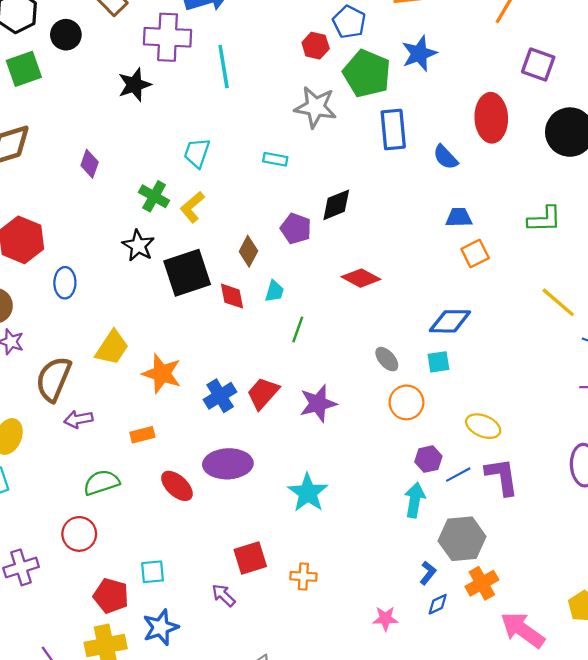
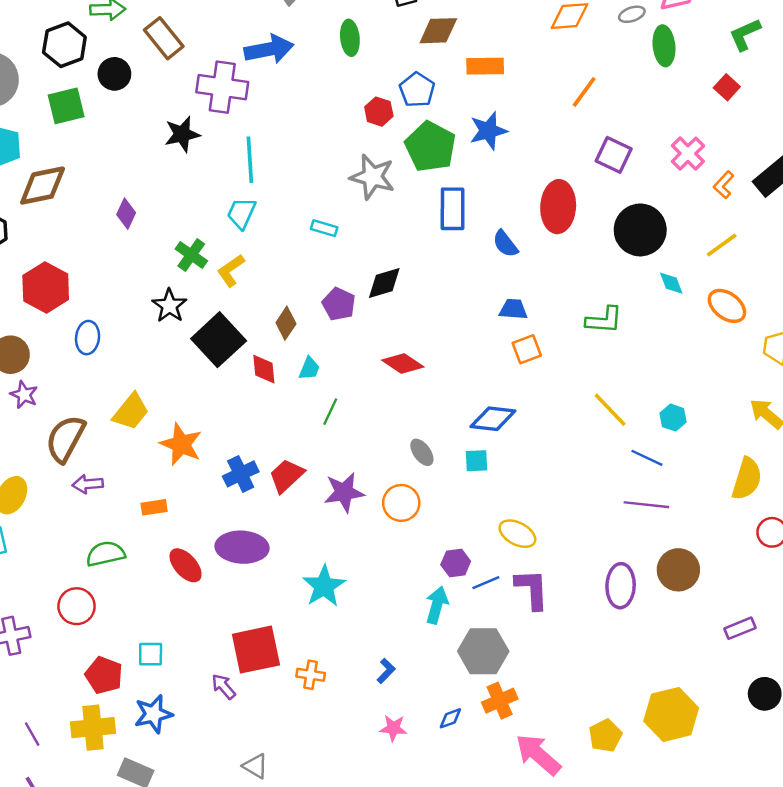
cyan line: (224, 67) -> (250, 160), moved
black square: (187, 273) -> (219, 340), turned -30
orange circle: (406, 402) -> (401, 503), moved
red square: (250, 558) -> (256, 650), size x1.4
blue L-shape: (428, 573) -> (386, 671), moved

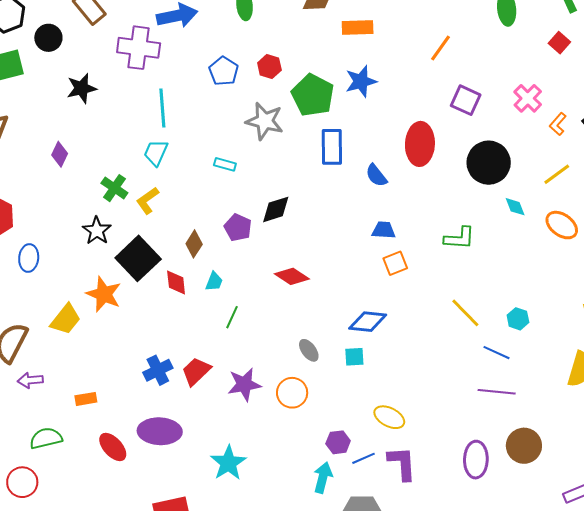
blue pentagon: (417, 90) -> (224, 71), moved
black star: (182, 134) -> (82, 88), moved
orange star: (181, 444) -> (104, 294), moved

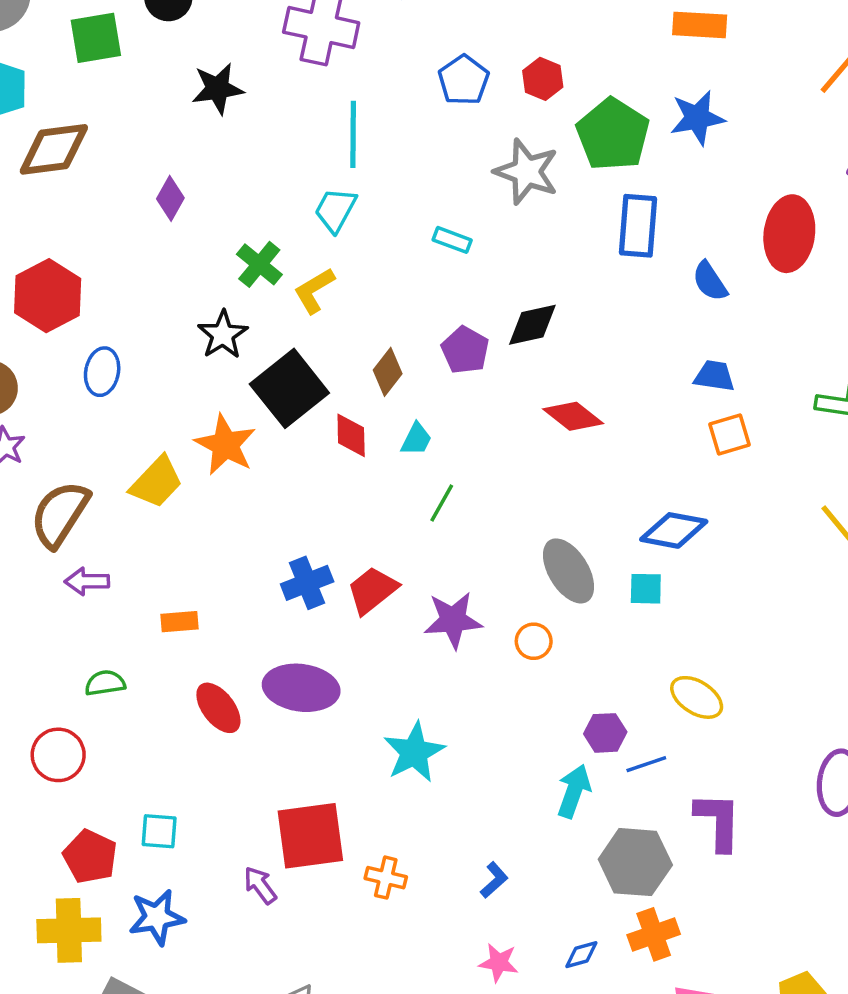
red diamond: (292, 276) -> (573, 416), moved
gray ellipse: (309, 350) -> (569, 571), size x1.6
orange circle: (292, 393) -> (534, 641), size x0.7
green semicircle: (46, 438) -> (105, 683), size x0.7
purple L-shape: (402, 463) -> (718, 821), moved

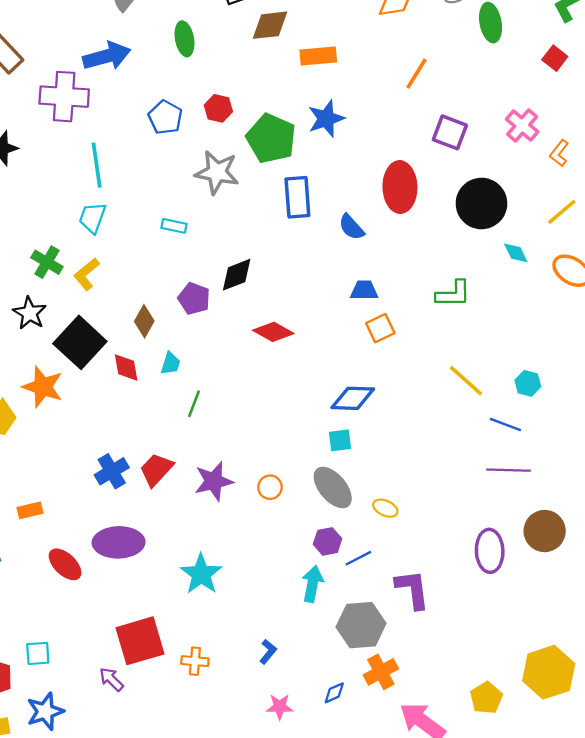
gray ellipse: (569, 571) -> (333, 487), moved
yellow ellipse: (697, 697) -> (385, 508), size x0.7

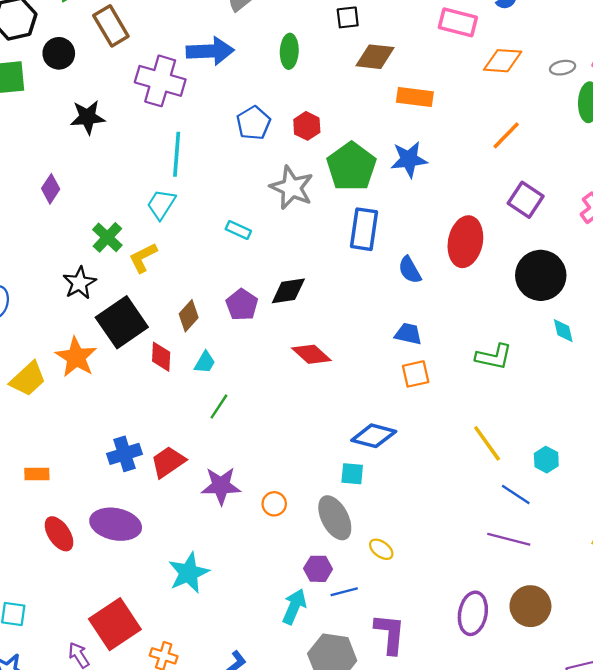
red square: (140, 641) -> (115, 624), turned -30

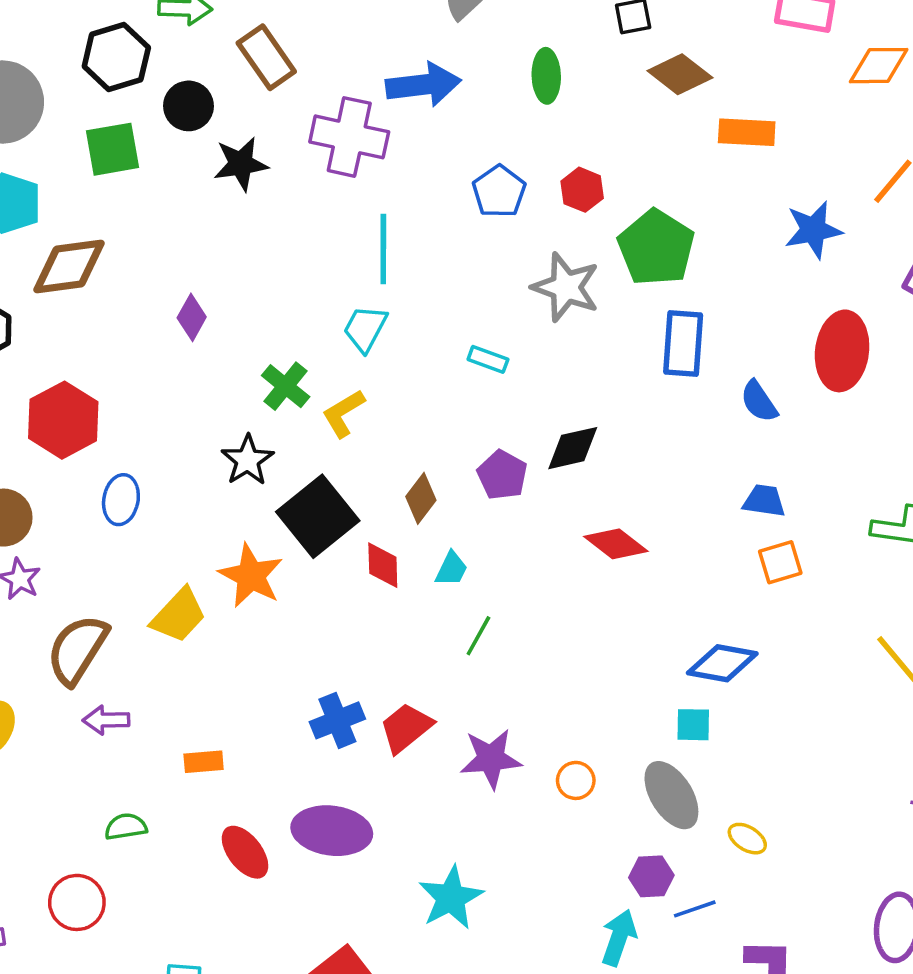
brown diamond: (375, 57) -> (680, 74), turned 36
black star: (88, 117) -> (241, 164), moved
blue star: (409, 159) -> (813, 230), moved

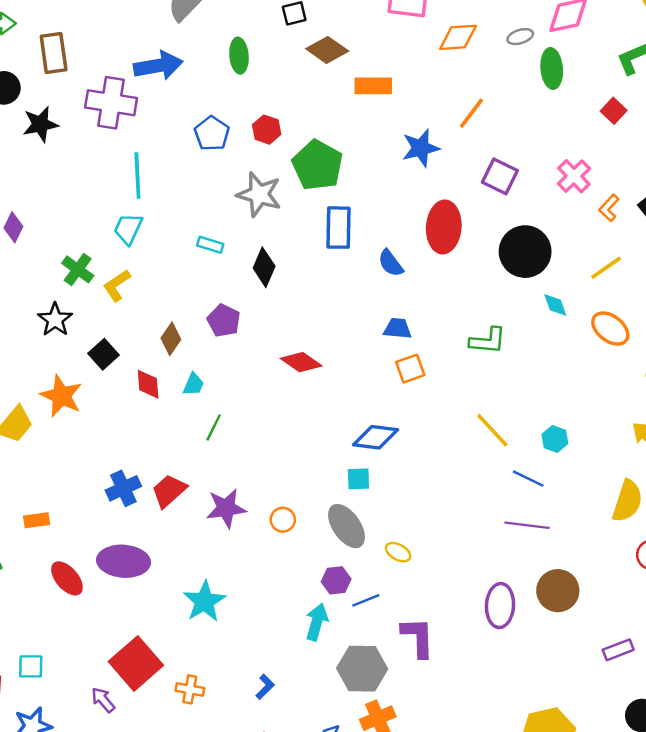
brown rectangle: (266, 57) -> (54, 53), turned 30
black diamond: (573, 448) -> (264, 267), moved, turned -51
black square: (318, 516) -> (103, 354), size x0.6

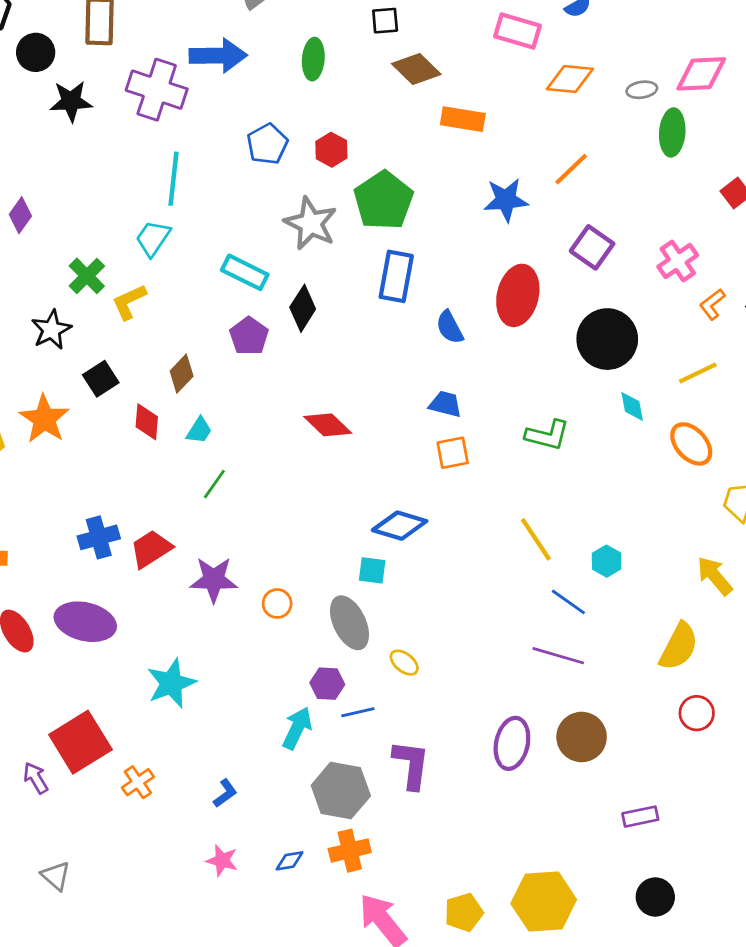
cyan rectangle: (210, 245) -> (245, 272), size x1.5
purple pentagon: (224, 321) -> (249, 336), moved
orange cross: (190, 689) -> (138, 782), turned 36

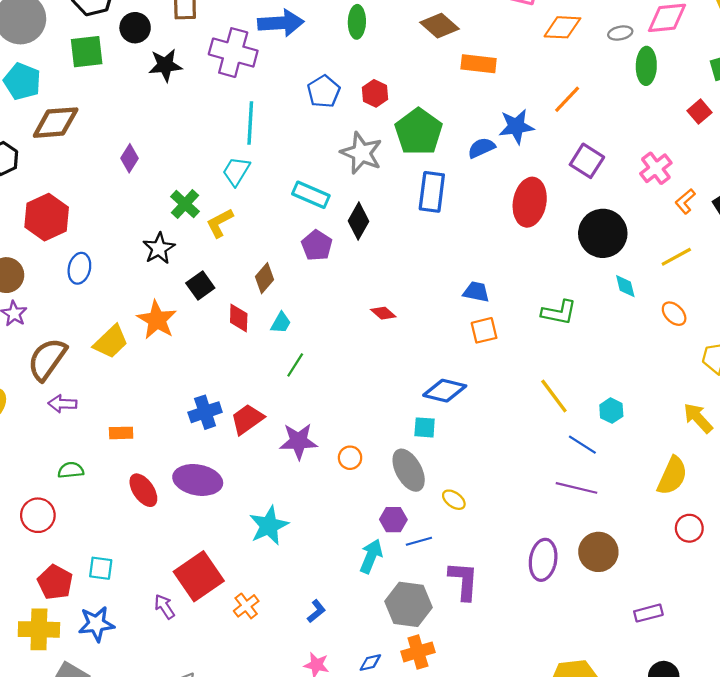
blue semicircle: (450, 327) -> (481, 148), moved, turned 96
red diamond: (328, 425) -> (383, 313), size x0.7
orange ellipse: (691, 444) -> (674, 314), size x0.7

